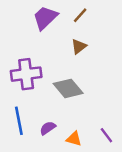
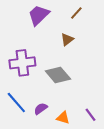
brown line: (80, 15) -> (76, 13), moved
blue line: (19, 121) -> (16, 103), turned -30

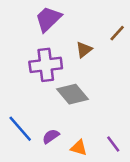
brown line: (76, 13) -> (117, 33), moved
purple cross: (22, 63) -> (46, 65), moved

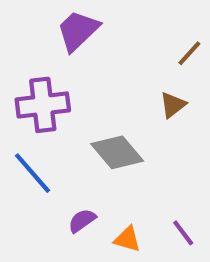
brown triangle: (84, 50) -> (173, 105), moved
purple cross: (46, 65) -> (43, 105), moved
blue line: (20, 129) -> (32, 173), moved

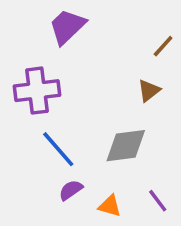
gray diamond: (117, 152) -> (126, 146), moved, turned -57
blue line: (32, 173) -> (58, 149), moved

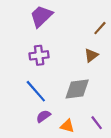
purple cross: (37, 91) -> (39, 55), moved, size x0.7

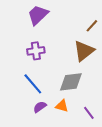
brown triangle: (91, 55) -> (84, 51), size x1.6
orange triangle: (67, 126) -> (62, 106), moved

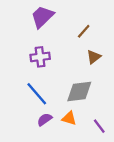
brown line: (92, 26) -> (84, 31), moved
brown triangle: (84, 51) -> (94, 57), size x0.6

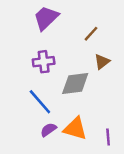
gray diamond: (79, 92) -> (75, 84), moved
orange triangle: (69, 118) -> (75, 129), size x1.5
purple line: (99, 126) -> (108, 137), turned 32

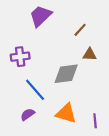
purple cross: (44, 62) -> (20, 57), moved
brown triangle: (102, 62) -> (90, 54), turned 40
purple semicircle: (48, 130) -> (28, 114), moved

